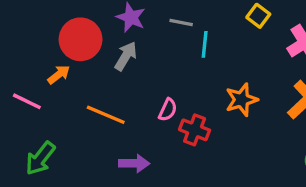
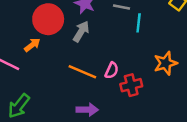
orange line: (106, 115) -> (82, 72), moved
red cross: (195, 130) -> (131, 85), turned -35

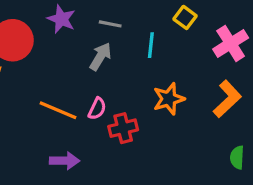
cyan line: (139, 23) -> (151, 45), moved
gray arrow: (81, 31) -> (100, 57), moved

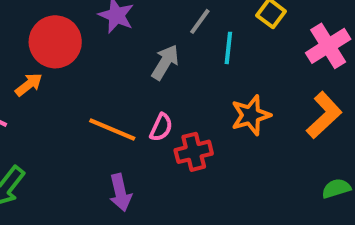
gray line: (110, 24) -> (200, 21), moved, turned -65
green semicircle: (237, 157) -> (336, 188), turned 70
purple arrow: (65, 161) -> (120, 193), turned 76

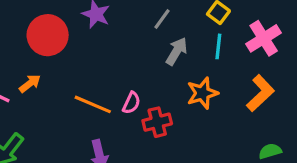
cyan line: (228, 48) -> (218, 46), moved
gray arrow: (165, 62) -> (177, 51), moved
orange arrow: (29, 85) -> (30, 83), moved

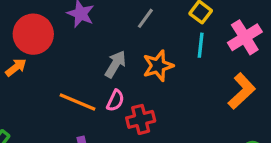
gray arrow: (177, 51) -> (115, 64), moved
orange arrow: (30, 83) -> (16, 67), moved
orange star: (202, 93) -> (158, 66), moved

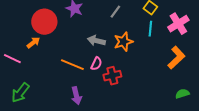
gray arrow: (115, 64) -> (96, 41), turned -108

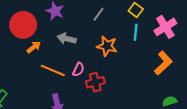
gray arrow: (96, 41) -> (67, 39), moved
orange star: (123, 42) -> (107, 46), turned 30
orange arrow: (33, 43) -> (34, 47), moved

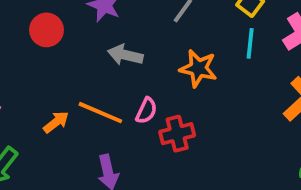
red circle: (23, 25) -> (47, 30), size x0.7
orange arrow: (34, 47) -> (56, 122), moved

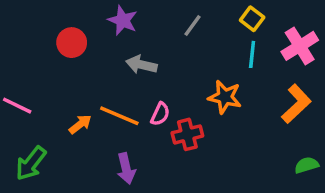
orange star: (198, 68) -> (225, 97), moved

